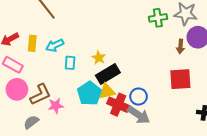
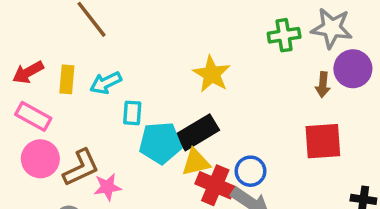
yellow star: (99, 58) -> (212, 74), moved, size x1.5
cyan pentagon: (89, 93) -> (160, 143), moved, turned 30

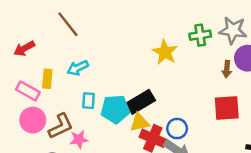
red arrow: (28, 72) -> (24, 48), moved
yellow star: (212, 74) -> (165, 52), moved
yellow rectangle: (67, 79) -> (47, 79), moved
cyan rectangle: (132, 113) -> (89, 101), moved

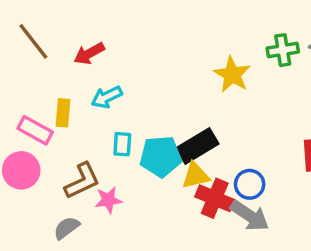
brown line: (68, 24) -> (33, 41), moved
red arrow: (24, 48) -> (89, 54), moved
pink circle: (33, 120) -> (21, 170), moved

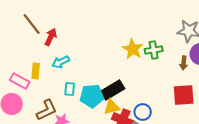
brown line: (33, 41) -> (32, 24), moved
green cross: (283, 50) -> (154, 50), moved
red arrow: (89, 54) -> (51, 37), turned 144

